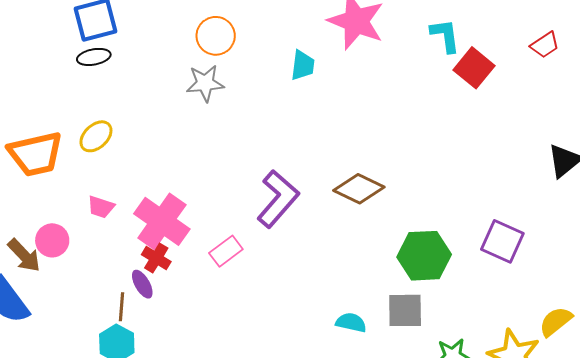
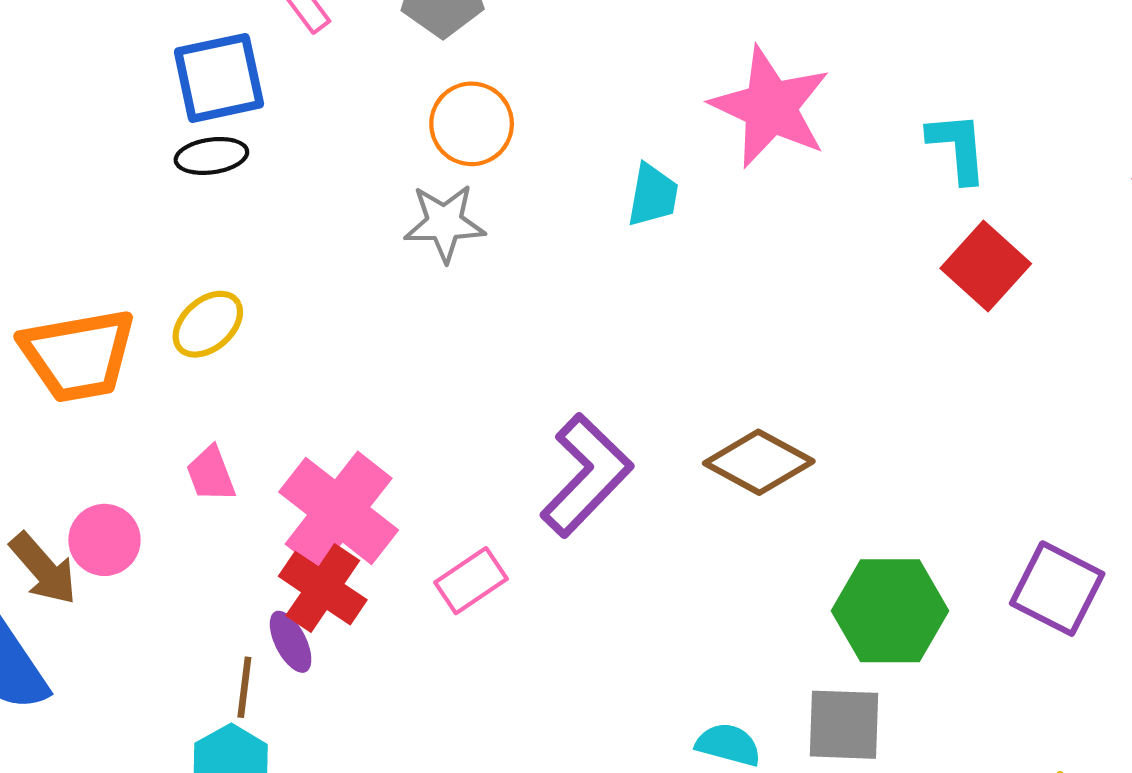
red square: (474, 68) -> (986, 266), moved
pink trapezoid: (101, 207) -> (211, 474), turned 48
red cross: (156, 258) -> (323, 588), size x1.4

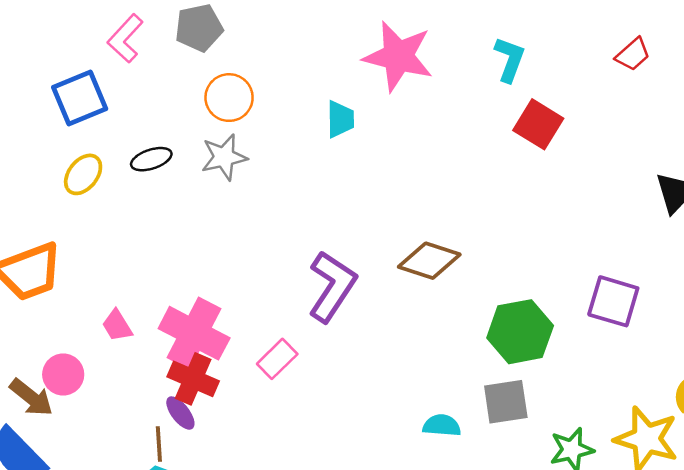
cyan L-shape: (958, 147) -> (510, 59), turned 36
black ellipse: (211, 156) -> (151, 159), moved
yellow ellipse: (208, 324) -> (83, 174), moved

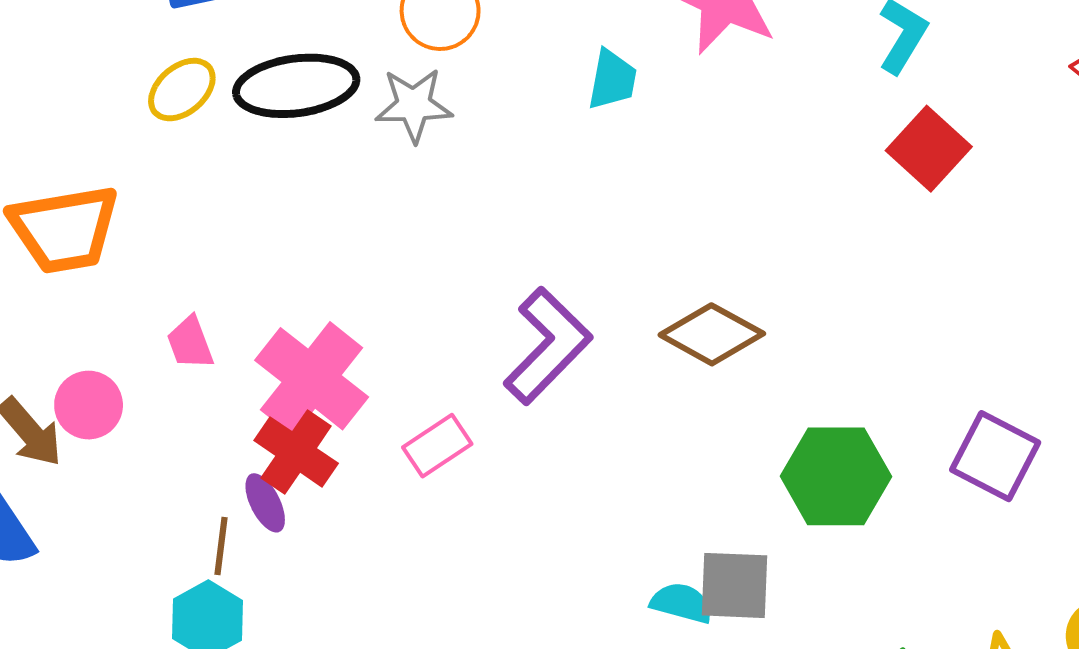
black ellipse: (151, 159) -> (296, 86), size x1.8
gray square: (506, 402) -> (735, 585), moved

